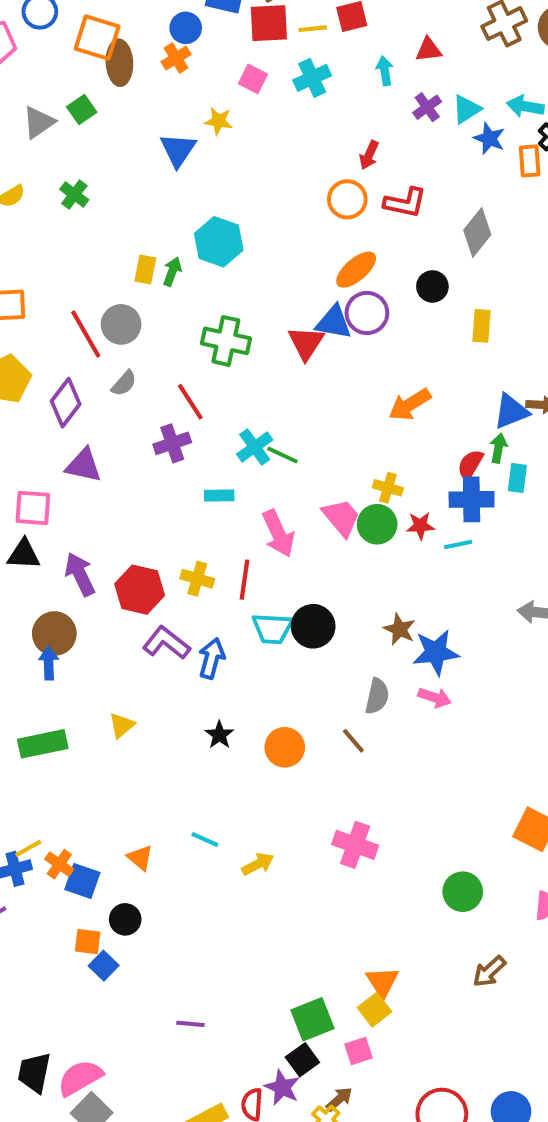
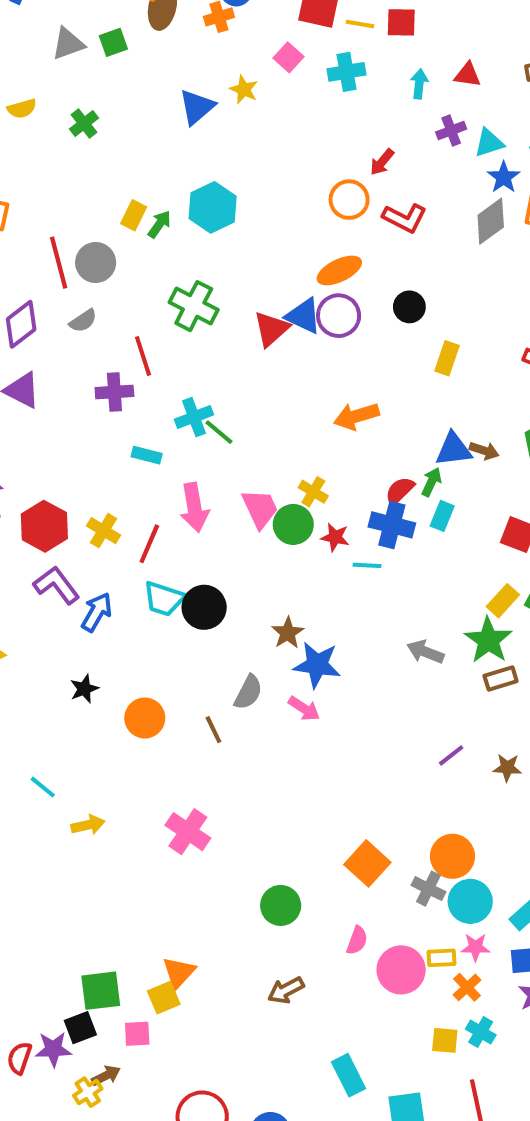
gray diamond: (477, 232) -> (491, 221), moved
purple star: (282, 1087) -> (53, 1049), turned 30

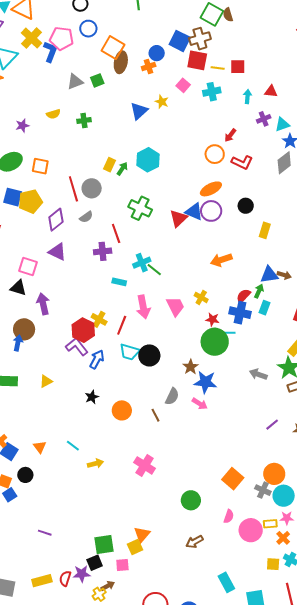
green cross: (84, 124) -> (84, 120), turned 32
green circle: (293, 524) -> (215, 342), moved, size x1.4
red hexagon: (44, 526) -> (83, 330), moved

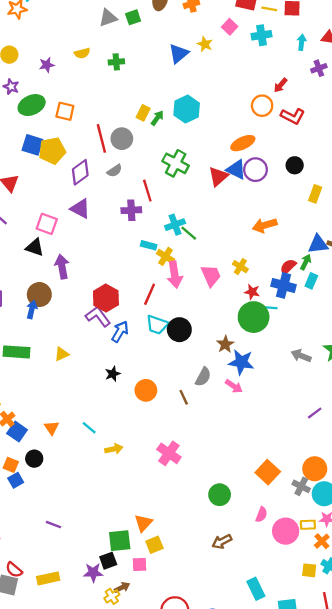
orange ellipse: (211, 189) -> (243, 143), moved
yellow cross: (99, 319) -> (165, 256), moved
orange triangle: (142, 534) -> (143, 523), moved
red semicircle: (65, 578) -> (14, 570), moved, turned -70

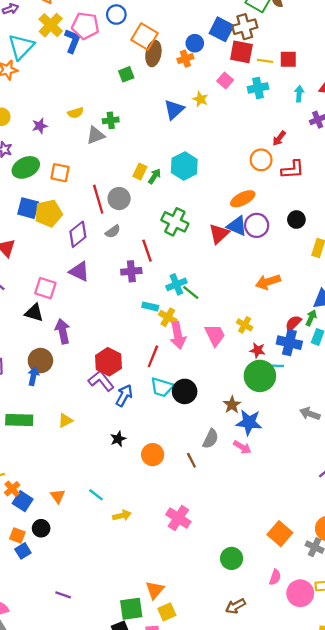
gray triangle: (108, 18) -> (96, 135), moved
red L-shape: (293, 116) -> (293, 170), turned -30

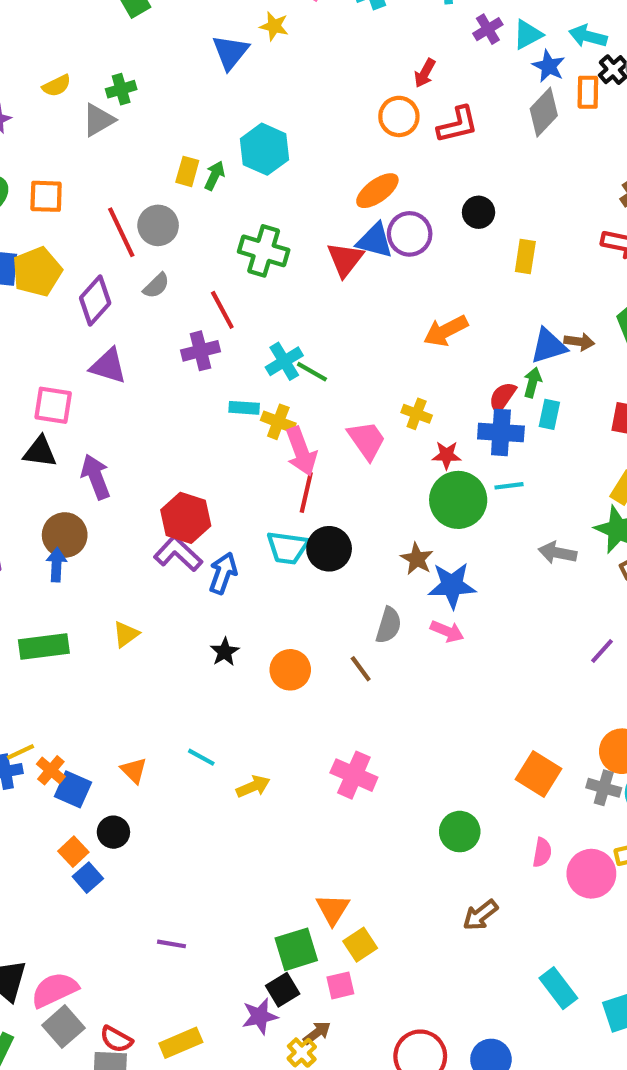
red line: (153, 356) -> (306, 492), moved
cyan line: (276, 366) -> (509, 486), moved
orange square: (17, 535) -> (73, 852), turned 35

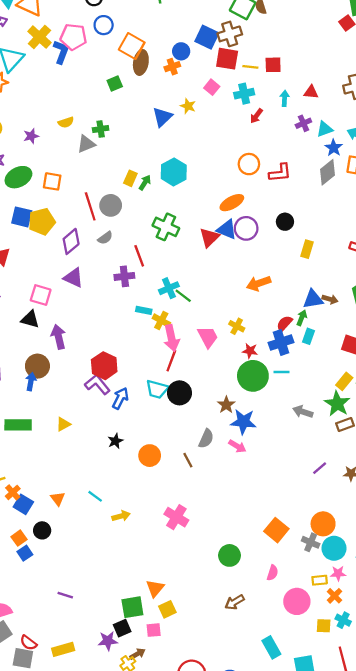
red arrow: (425, 73) -> (256, 116), moved
blue cross: (501, 432) -> (281, 343), turned -30
pink circle: (591, 874) -> (297, 601), moved

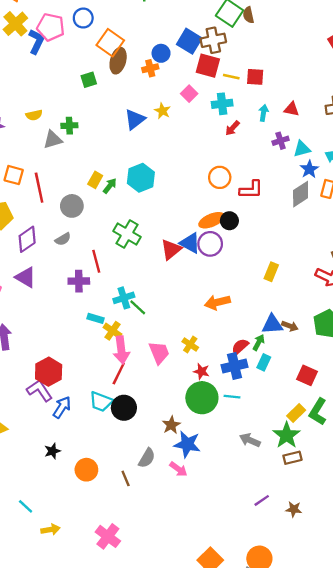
orange ellipse: (232, 203) -> (212, 220), moved
red line: (90, 206) -> (39, 188), moved
black circle: (285, 222) -> (229, 221), moved

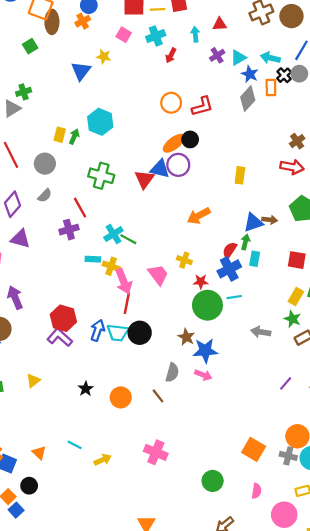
blue arrow: (62, 407) -> (98, 330), moved
green star: (287, 435) -> (293, 319), size x0.7

